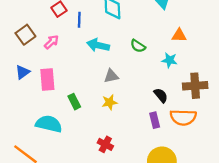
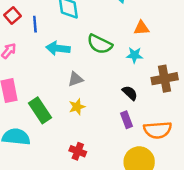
green semicircle: (138, 46) -> (100, 44), size x1.5
green rectangle: (74, 102) -> (40, 110), size x1.5
orange semicircle: (183, 117) -> (158, 130), moved

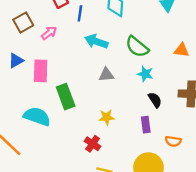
orange triangle: (141, 28) -> (181, 50), moved
cyan star: (135, 55) -> (145, 74), moved
yellow star: (77, 107) -> (107, 117), moved
orange semicircle: (158, 130) -> (173, 141), size x0.6

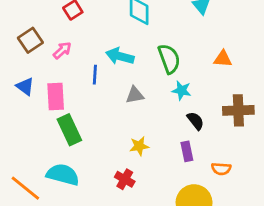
blue line: (80, 13) -> (95, 75), moved
green semicircle: (137, 47) -> (169, 59), turned -145
blue triangle: (16, 61) -> (25, 87), turned -49
green rectangle: (66, 97) -> (69, 130), moved
cyan semicircle: (37, 116) -> (63, 175), moved

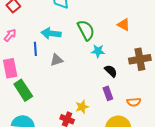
orange triangle: (223, 59) -> (124, 25), turned 32
gray triangle: (135, 95) -> (57, 60), moved
yellow star: (139, 146) -> (82, 107), moved

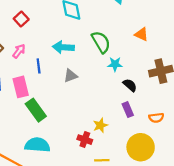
blue line: (35, 49) -> (39, 66), moved

